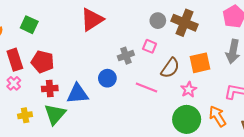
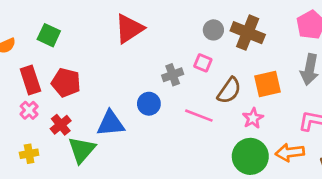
red cross: (50, 89) -> (61, 125), moved, turned -35
yellow cross: (25, 115) -> (29, 154), moved
orange arrow: (218, 116) -> (290, 152), turned -65

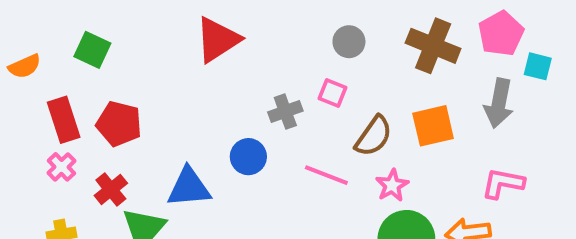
brown cross: (248, 33) -> (433, 46), moved
pink star: (253, 118) -> (392, 185), moved

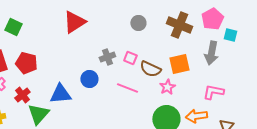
pink square: (333, 93) -> (130, 58), moved
brown semicircle: (374, 136) -> (150, 69), turned 80
pink star: (392, 185) -> (167, 87), moved

